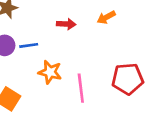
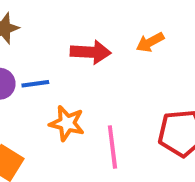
red arrow: (66, 24) -> (91, 52), size x1.4

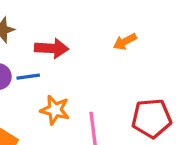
red arrow: (91, 52) -> (52, 48), moved

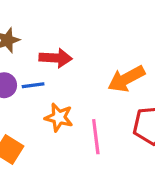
orange arrow: (125, 42) -> (126, 79), moved, size x1.6

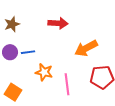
red arrow: (56, 58) -> (58, 23), moved

